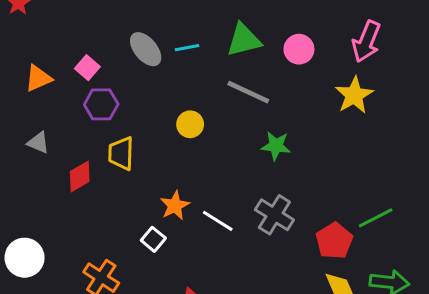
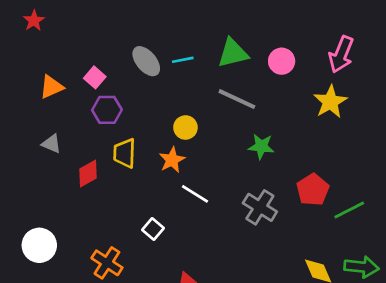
orange star: (175, 206) -> (172, 160), moved
white line: (218, 221) -> (195, 194), moved
red pentagon: (334, 241) -> (313, 190), moved

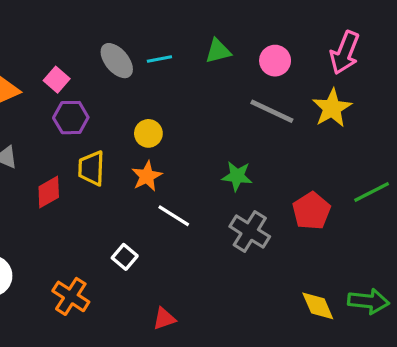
green triangle: (233, 53) -> (218, 51), size x0.7
gray line: (237, 99) -> (272, 111), moved
yellow circle: (185, 127) -> (148, 133), moved
green star: (261, 146) -> (237, 176), moved
green line: (349, 210) -> (372, 192), moved

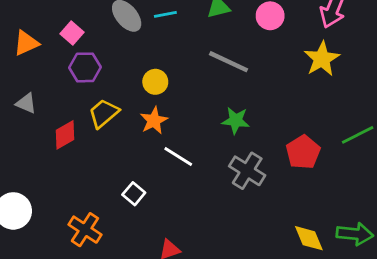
gray line: (272, 111) -> (228, 62), moved
yellow trapezoid: (91, 168) -> (104, 113), turned 48

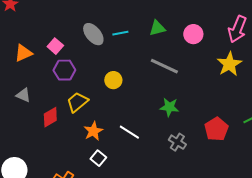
orange star: (154, 121) -> (93, 131), moved
gray cross: (247, 171) -> (177, 142), size x0.7

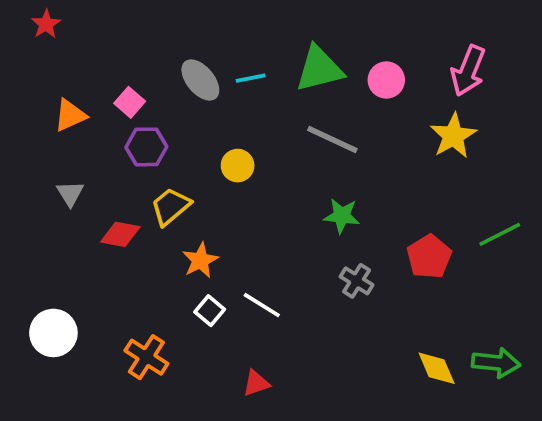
green triangle: (157, 28) -> (319, 69), size x1.6
gray triangle: (23, 95) -> (70, 193), turned 35
red diamond: (50, 117) -> (120, 234), turned 40
white line: (129, 132) -> (262, 305), moved

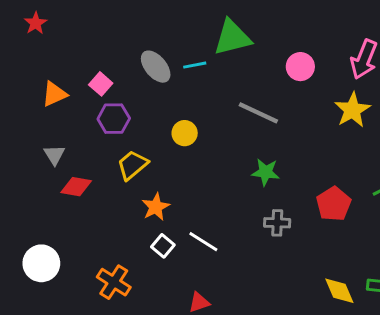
green triangle: (319, 69) -> (232, 38), moved
red diamond: (120, 234) -> (76, 187), moved
gray cross: (357, 281) -> (277, 223), turned -30

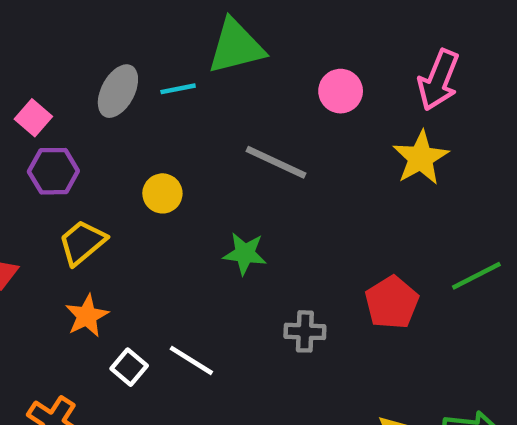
gray ellipse: (156, 67) -> (118, 91), turned 68
green star: (266, 172) -> (245, 254), moved
orange star: (156, 207) -> (87, 316), moved

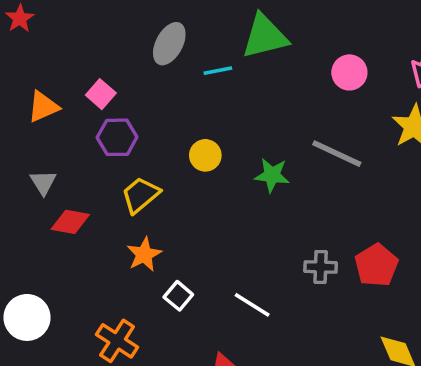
gray ellipse: (118, 91) -> (169, 44), moved
gray line: (276, 162) -> (337, 154), moved
green star: (245, 254) -> (272, 175), moved
red pentagon: (392, 303) -> (376, 265), moved
white line: (191, 360) -> (252, 305), moved

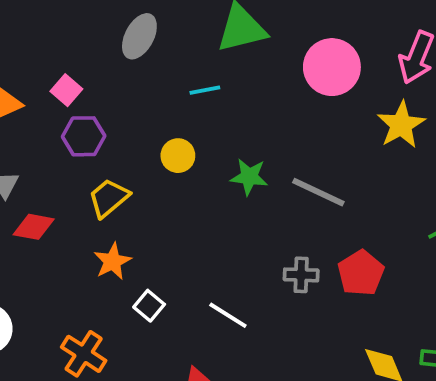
cyan line: (218, 71) -> (205, 90), moved
pink circle: (349, 72) -> (332, 67), size x1.5
gray line: (337, 154) -> (318, 192), moved

